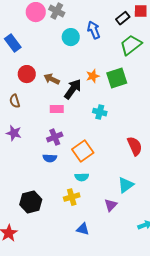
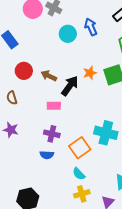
cyan cross: (100, 112) -> (106, 133), moved, size x1.6
purple cross: (55, 137) -> (52, 134), turned 35
cyan semicircle: (82, 177) -> (79, 174), turned 48
yellow cross: (72, 197) -> (82, 194), moved

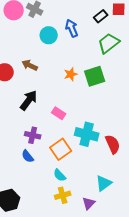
brown arrow: (49, 76) -> (30, 65), moved
black arrow: (70, 86) -> (29, 100), moved
pink rectangle: (54, 106) -> (59, 113), moved, turned 32
blue semicircle: (47, 155) -> (28, 156), turned 48

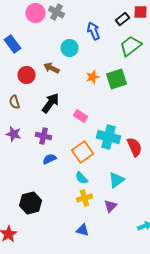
cyan circle: (49, 35) -> (70, 48), moved
purple cross: (33, 135) -> (44, 136), moved
blue semicircle: (28, 156) -> (50, 159), turned 104
cyan triangle: (104, 183) -> (116, 180), moved

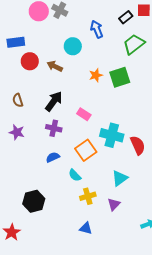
blue rectangle: (12, 44) -> (16, 42), turned -60
red circle: (26, 75) -> (30, 61), moved
purple cross: (44, 136) -> (54, 128), moved
cyan semicircle: (82, 178) -> (75, 175), moved

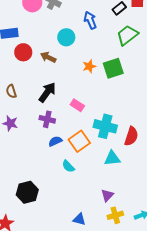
red semicircle: (138, 145) -> (131, 136), turned 42
blue semicircle: (53, 157) -> (55, 141), moved
cyan triangle: (120, 178) -> (112, 158), moved, turned 30
yellow cross: (88, 196) -> (115, 215), moved

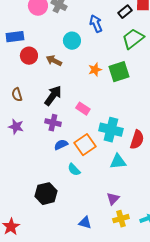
black hexagon: (27, 192) -> (46, 194), moved

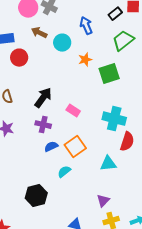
brown arrow: (54, 61) -> (39, 33), moved
orange star: (95, 70) -> (85, 60), moved
cyan cross: (111, 130) -> (114, 119), moved
cyan semicircle: (74, 170) -> (64, 172), turned 96

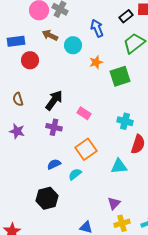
cyan cross: (114, 119) -> (125, 121), size x0.7
blue semicircle: (51, 147) -> (54, 164), moved

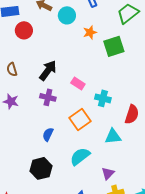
cyan cross: (125, 121) -> (103, 98), moved
blue semicircle: (54, 164) -> (48, 134), turned -40
cyan semicircle: (75, 174) -> (80, 156), moved, size x1.5

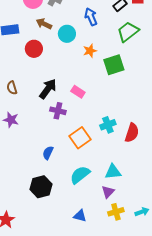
red circle: (24, 30) -> (34, 49), moved
pink rectangle: (78, 83) -> (78, 92), moved
purple cross: (48, 97) -> (58, 111), moved
cyan cross: (103, 98) -> (108, 125), moved, turned -35
cyan triangle: (113, 136) -> (113, 172), moved

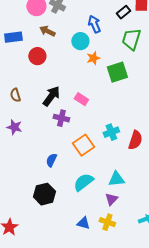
green trapezoid: (128, 32) -> (131, 39), turned -35
cyan circle: (67, 34) -> (80, 41), moved
yellow cross: (116, 212) -> (107, 222), moved, turned 35

